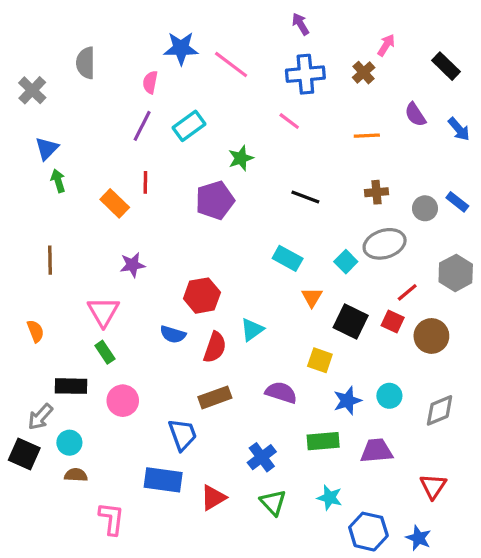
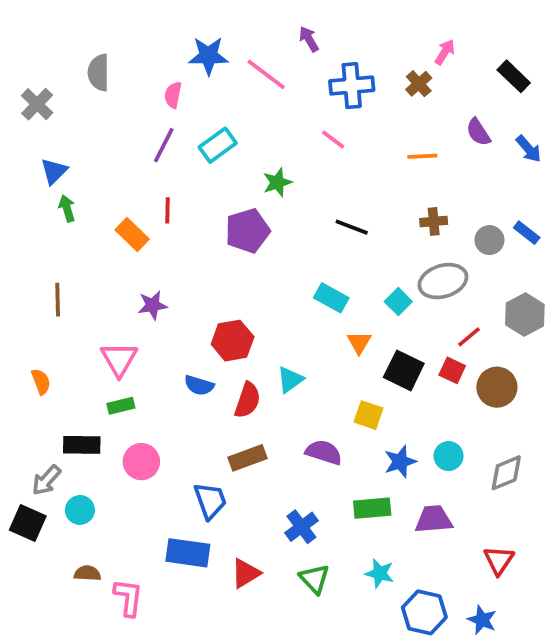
purple arrow: (301, 24) -> (309, 39), moved
green rectangle: (105, 352) -> (121, 406), turned -70
brown semicircle: (76, 475) -> (87, 573), moved

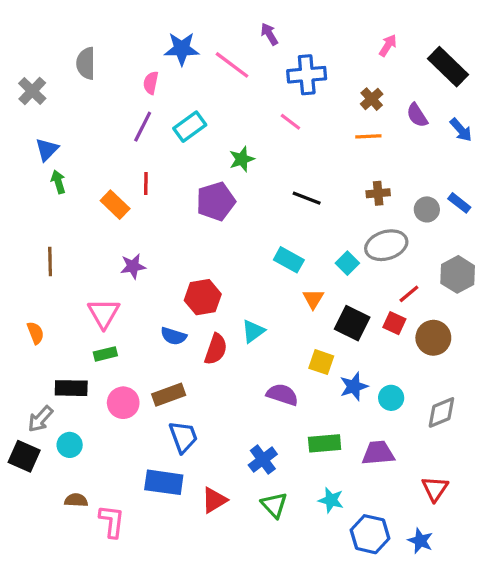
black rectangle: (514, 76) -> (448, 67), size x1.4
brown cross: (419, 84) -> (372, 99), moved
brown rectangle: (247, 458) -> (169, 395), moved
blue star: (400, 462) -> (354, 386), moved

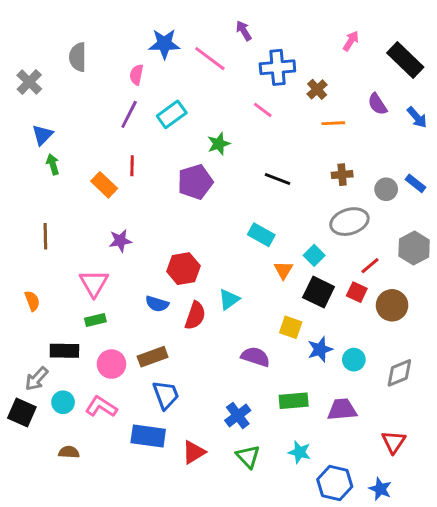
brown cross: (372, 99) -> (317, 89), moved
cyan square: (347, 263) -> (314, 255), moved
pink L-shape: (112, 521) -> (101, 407), moved, turned -64

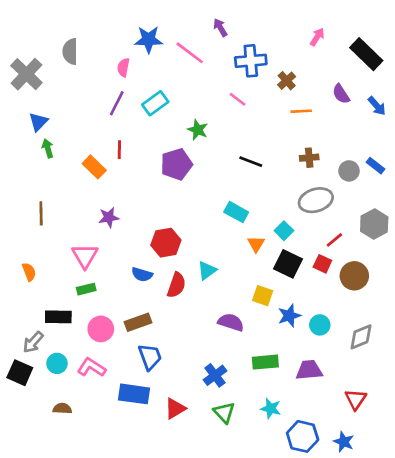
gray cross: (29, 82) -> (26, 74), size x1.4
green star: (219, 144) -> (198, 130), turned -30

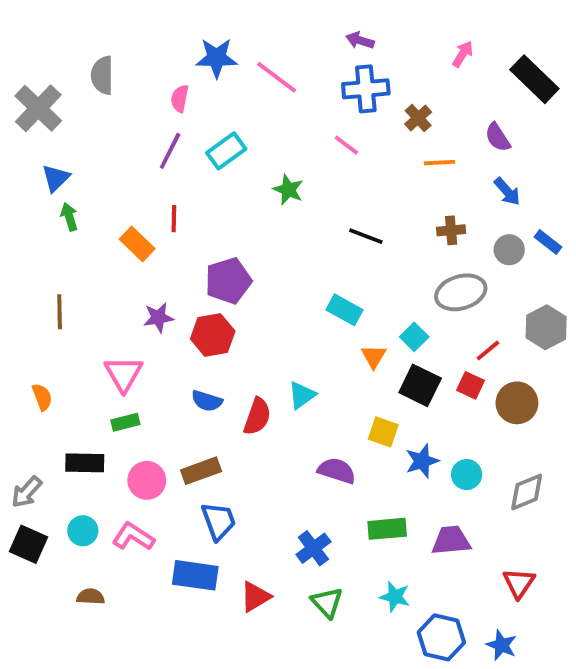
purple arrow: (220, 28) -> (360, 40), moved, turned -42
blue arrow: (377, 106) -> (507, 192), moved
purple pentagon: (176, 164) -> (228, 281), moved
red hexagon: (166, 243) -> (213, 335), moved
gray arrow: (33, 342) -> (27, 492), moved

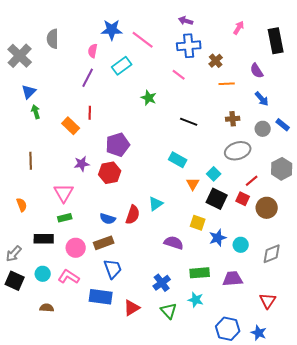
black rectangle: (534, 79) -> (276, 41), turned 35
cyan rectangle: (226, 151) -> (122, 66), moved
blue semicircle: (207, 401) -> (108, 219), moved
cyan star: (395, 597) -> (196, 300), moved

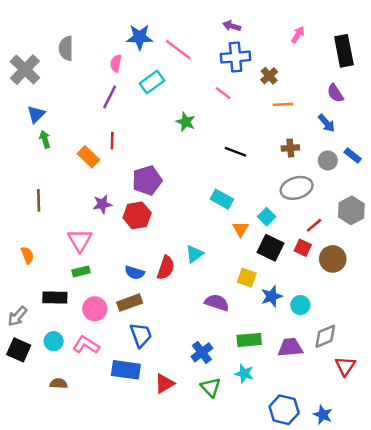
purple semicircle: (257, 71) -> (335, 93), moved
gray diamond: (272, 254) -> (325, 336), moved
red triangle: (268, 301) -> (345, 366), moved

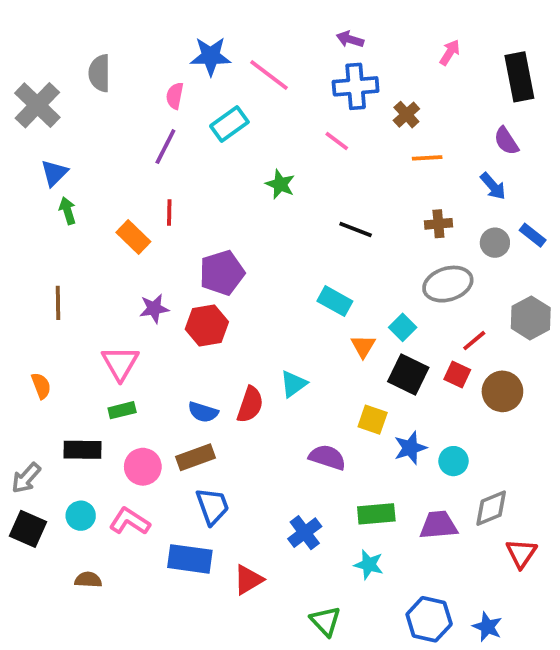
green triangle: (211, 387) -> (325, 621), moved

